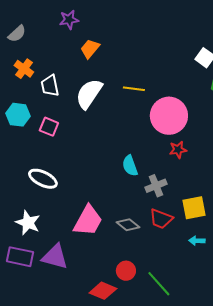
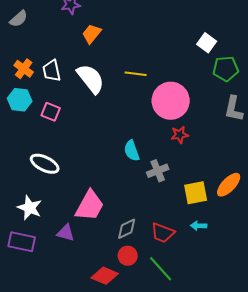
orange cross: (24, 69) -> (24, 69), moved
white semicircle: (89, 94) -> (91, 79), turned 108
red trapezoid: (161, 219) -> (163, 233), moved
gray diamond: (128, 225) -> (127, 229), moved, turned -65
purple triangle: (55, 257) -> (66, 233), moved, size x0.7

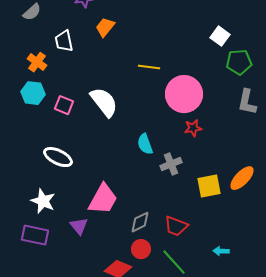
white trapezoid: (52, 71) -> (64, 41), moved
white semicircle: (91, 79) -> (104, 102), moved
cyan arrow: (199, 226) -> (221, 251), moved
purple triangle: (66, 233) -> (79, 226), turned 36

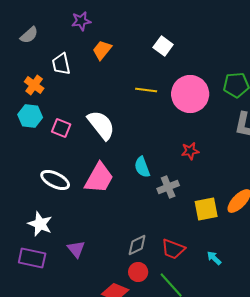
white square: (220, 36) -> (163, 46), moved
pink circle: (184, 94) -> (190, 94), moved
pink trapezoid: (103, 199) -> (99, 178), moved
cyan arrow: (221, 251) -> (214, 258), moved, turned 42

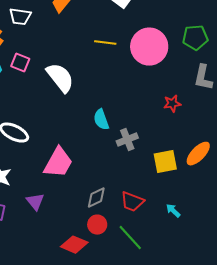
white trapezoid: (61, 64) -> (20, 17), turned -70
pink square: (61, 128) -> (20, 63), moved
red star: (190, 151) -> (172, 104), moved
pink trapezoid: (99, 178) -> (58, 163), moved

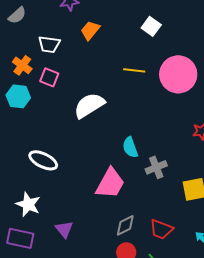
pink square: (20, 63) -> (49, 77), moved
white semicircle: (60, 78) -> (89, 105), turned -84
pink trapezoid: (58, 163) -> (110, 183), moved

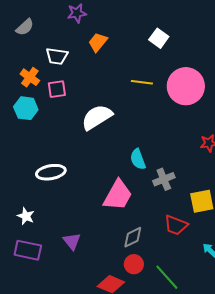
pink square: (49, 77) -> (57, 89), turned -30
white ellipse: (43, 160) -> (51, 172), turned -36
white star: (28, 204) -> (26, 216), moved, size x0.7
red trapezoid: (161, 229) -> (176, 225), moved

